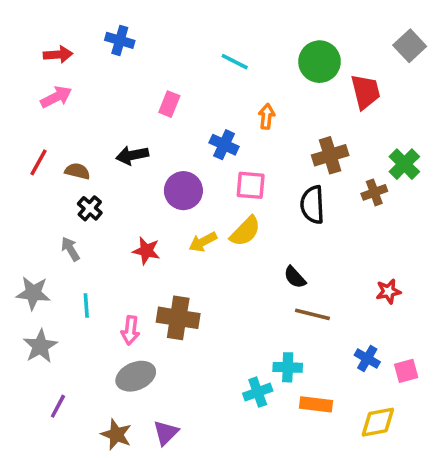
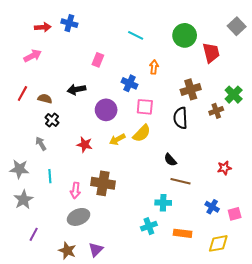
red arrow: (58, 55) -> (43, 27), moved
cyan cross: (288, 367) -> (163, 203), moved

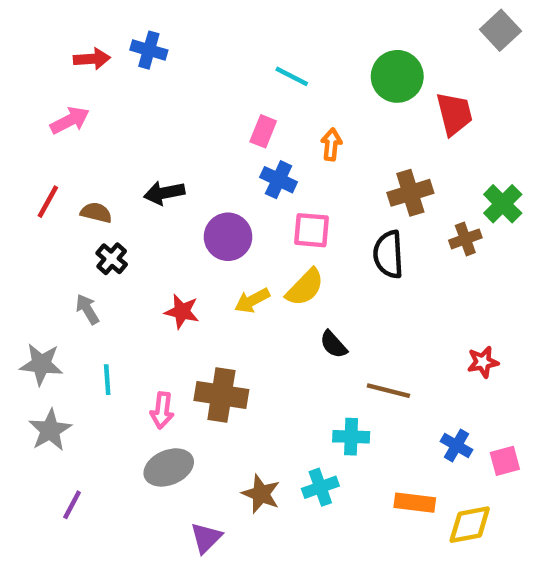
gray square: (237, 26) -> (500, 30), moved
pink rectangle: (98, 60) -> (263, 131), moved
black semicircle: (170, 160) -> (333, 344), moved
orange rectangle: (183, 233) -> (415, 503), moved
brown star: (67, 251) -> (261, 494), moved

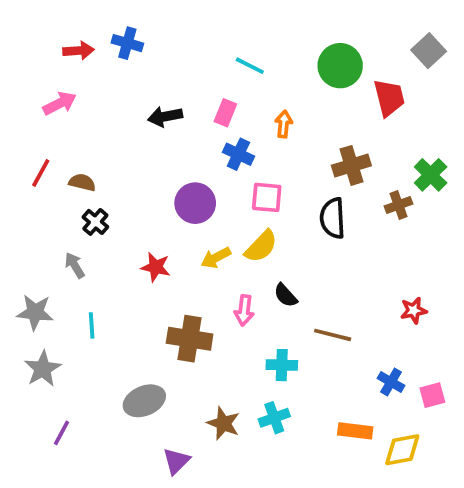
gray square: (500, 30) -> (429, 51), moved
black arrow: (164, 193) -> (165, 117), moved
pink arrow: (162, 410) -> (244, 310), moved
cyan cross: (351, 437) -> (282, 365), moved

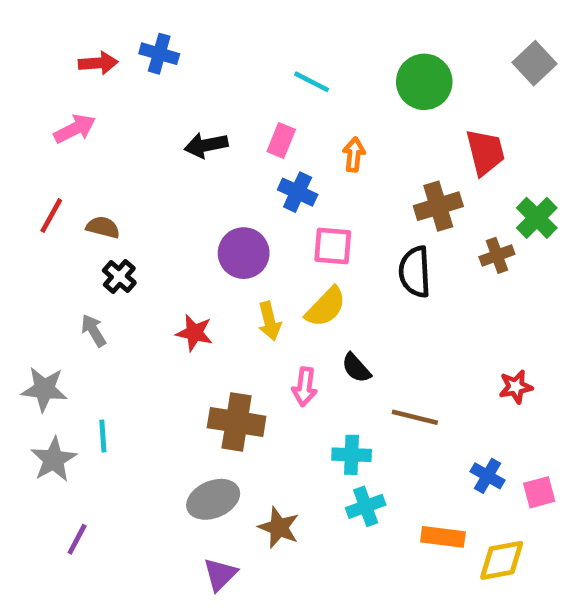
red trapezoid: (389, 98) -> (485, 152), moved
yellow arrow: (216, 258) -> (269, 321), turned -76
cyan line: (92, 325) -> (103, 436), moved
gray ellipse: (144, 401) -> (213, 499), moved
cyan cross: (274, 418) -> (366, 506), moved

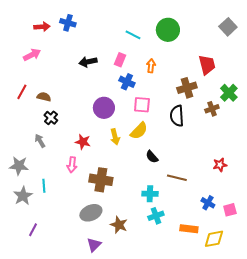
green circle: (424, 82) -> (168, 30), moved
pink arrow: (305, 387) -> (72, 165), moved

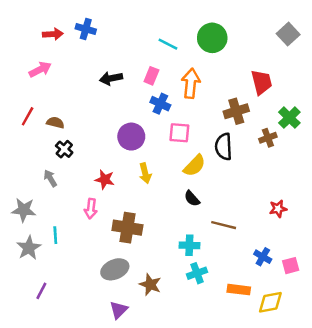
orange arrow: (151, 66) -> (191, 83), size x1.6
yellow semicircle: (139, 131) -> (195, 166), moved

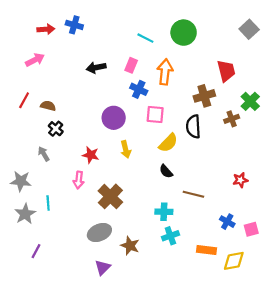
brown cross: (127, 228) -> (110, 196), turned 35

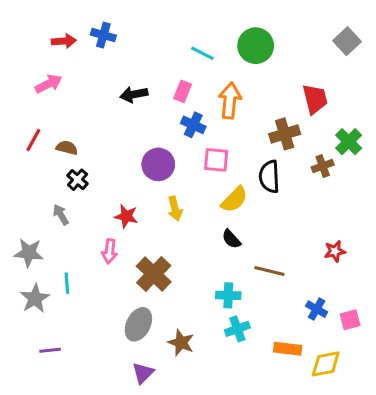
gray ellipse: (99, 232) -> (138, 324), turned -40
purple line: (36, 251) -> (50, 350), turned 56

